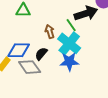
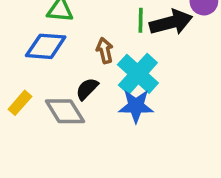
green line: (71, 25) -> (141, 20), moved, turned 32
blue diamond: (19, 50) -> (46, 46), moved

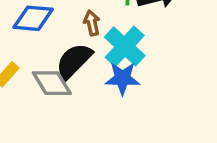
black semicircle: (87, 89) -> (74, 61), size x1.6

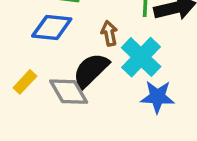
blue star: (122, 78) -> (157, 97), moved

